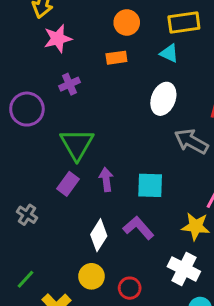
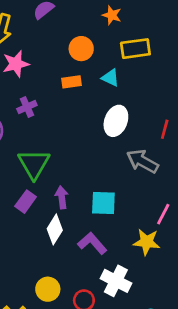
cyan triangle: (169, 53) -> (110, 78), moved
white diamond: (99, 235) -> (55, 229), moved
white cross: (184, 269) -> (116, 281), moved

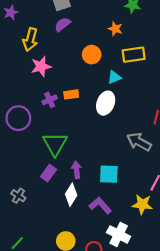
cyan triangle: (110, 78) -> (114, 77), turned -48
orange rectangle: (71, 82) -> (71, 94), moved
white ellipse: (116, 121) -> (106, 103), moved

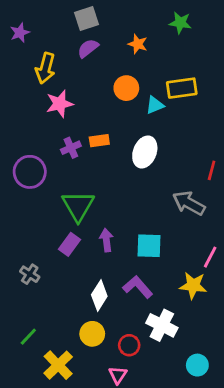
orange star: (115, 29) -> (138, 44), moved
cyan triangle: (114, 77) -> (155, 105), moved
white diamond: (71, 195) -> (99, 295), moved

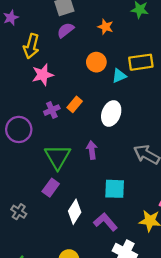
orange rectangle: (99, 141) -> (75, 104), turned -42
purple arrow: (106, 240) -> (92, 150), moved
white diamond: (99, 295) -> (75, 212), moved

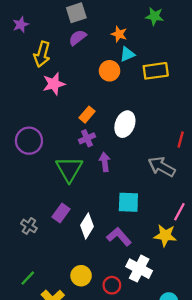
cyan triangle: (119, 76) -> (127, 54), moved
purple cross: (52, 110) -> (87, 138), moved
purple rectangle: (51, 188) -> (61, 213), moved

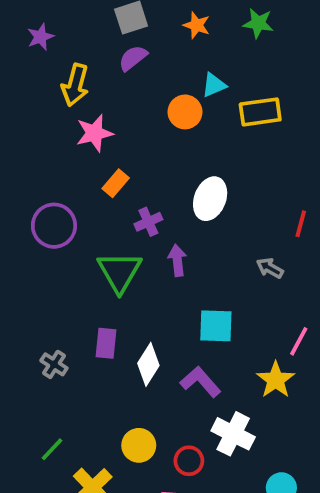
orange star: (119, 34) -> (197, 25), moved
orange rectangle: (87, 115) -> (116, 183), moved
gray arrow: (162, 167) -> (270, 268), size x0.6
purple rectangle: (61, 213) -> (106, 343), turned -30
yellow star: (165, 235) -> (276, 380), turned 30

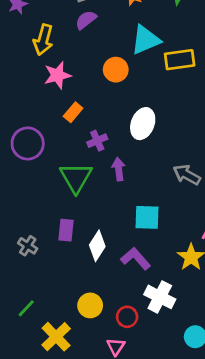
cyan triangle: (214, 85) -> (146, 40), size x1.6
orange circle: (185, 112) -> (116, 70), moved
gray arrow: (270, 268) -> (187, 175), size x1.4

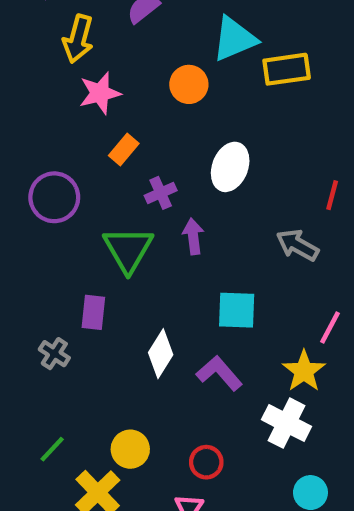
purple rectangle: (66, 230) -> (93, 312), moved
white cross: (160, 297) -> (287, 423), moved
yellow circle: (90, 305) -> (130, 449), moved

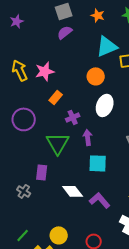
yellow arrow: (78, 39) -> (20, 70), moved, turned 140
orange circle: (189, 84) -> (96, 76), moved
cyan square: (237, 310) -> (98, 163), moved
white diamond: (161, 354) -> (73, 191), turned -70

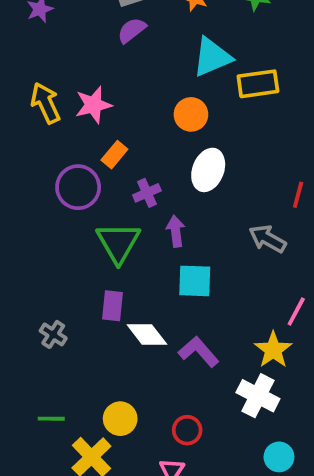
purple circle: (24, 119) -> (78, 187), moved
purple rectangle: (42, 172) -> (113, 306), moved
green line: (23, 235) -> (51, 419), turned 48

